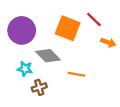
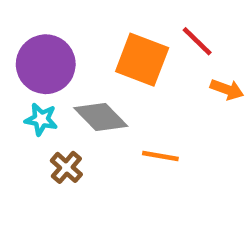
cyan star: (25, 69) -> (41, 119), moved
brown cross: (39, 87) -> (66, 167), moved, turned -32

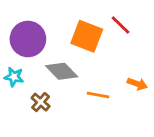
orange arrow: (227, 89) -> (137, 84), moved
cyan star: (41, 119) -> (14, 77), moved

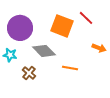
orange arrow: (137, 84) -> (99, 48), moved

